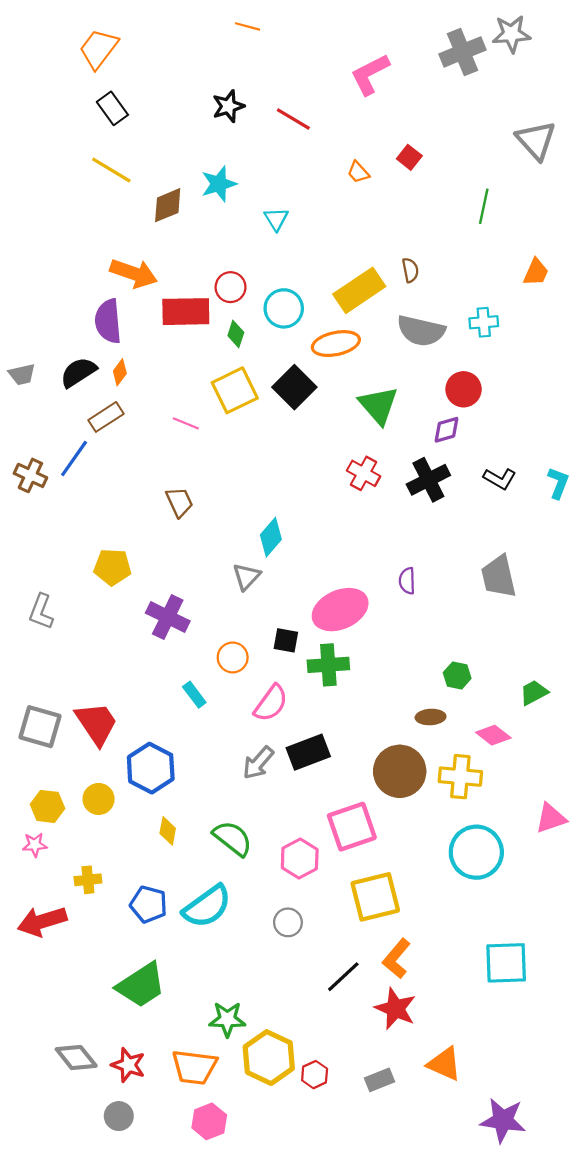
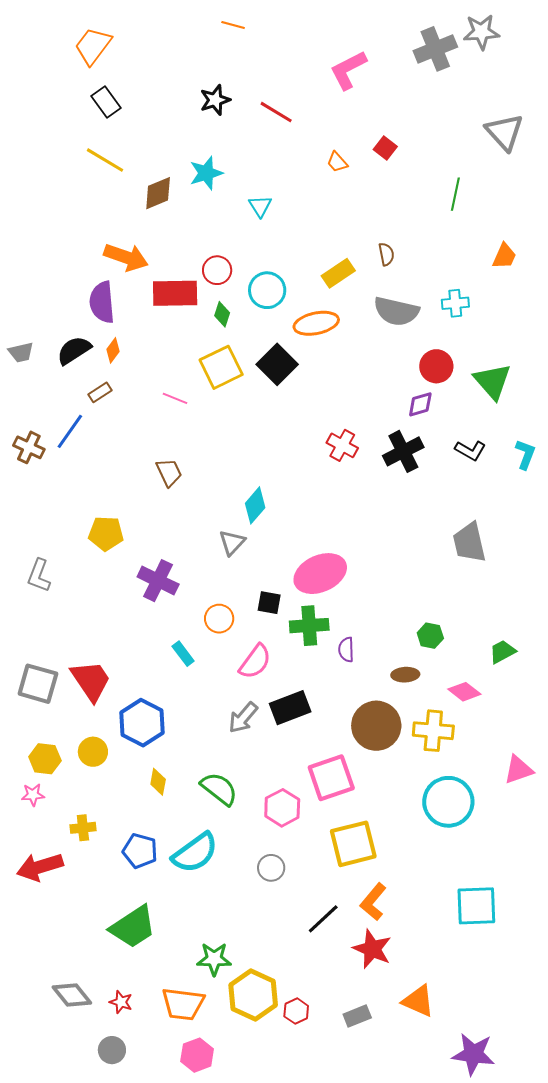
yellow rectangle: (359, 290) -> (338, 273), size x0.7
green triangle: (378, 405) -> (492, 381), moved
brown rectangle: (106, 417) -> (100, 392), size x0.7
purple semicircle: (407, 581) -> (346, 650), moved
red star: (128, 1065) -> (121, 1002), size x0.7

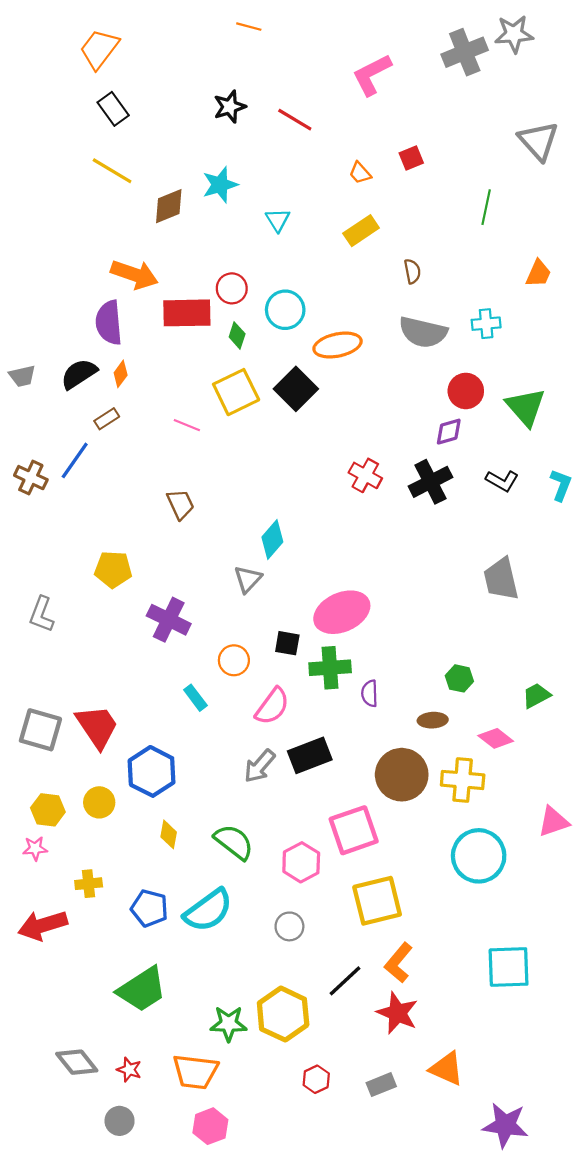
red square: (385, 148) -> (411, 158), turned 30
yellow rectangle: (338, 273) -> (361, 231), moved
yellow hexagon: (253, 995) -> (283, 1014), moved

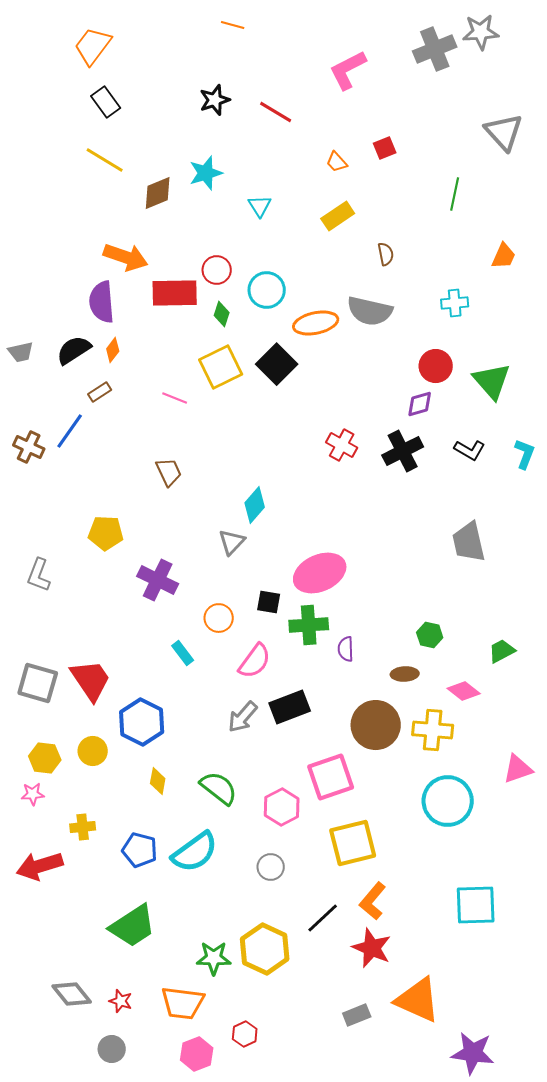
gray semicircle: (423, 332) -> (370, 311), moved
orange triangle: (447, 1069) -> (418, 1000), size x1.4
red hexagon: (316, 1079) -> (245, 1034), moved

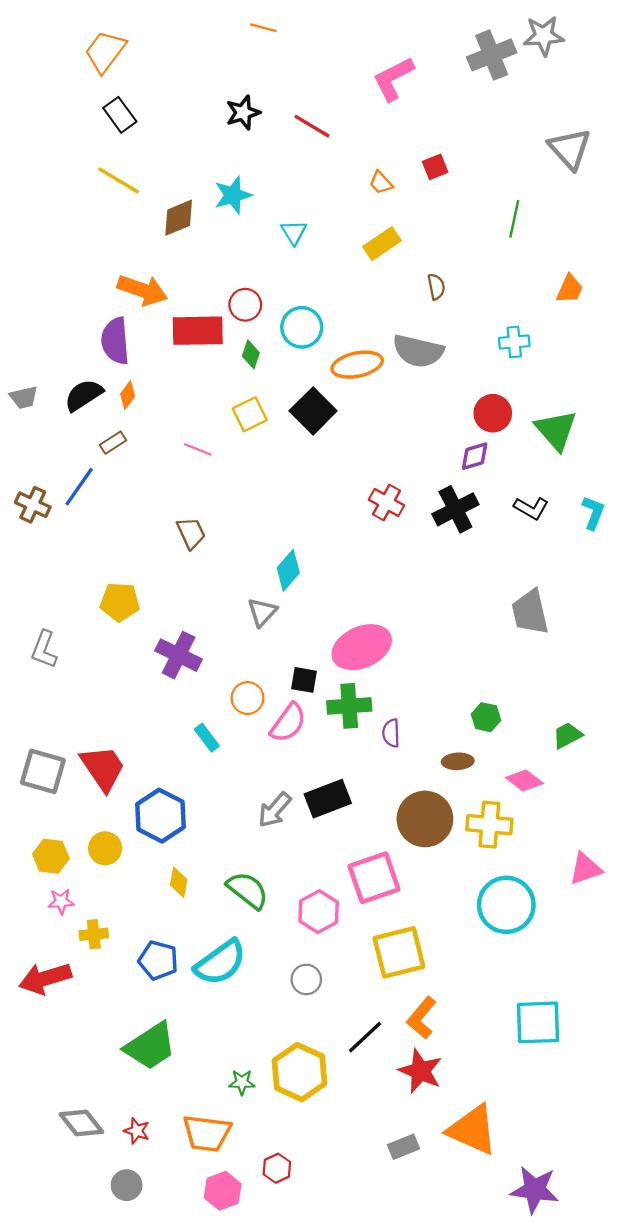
yellow square: (221, 367) -> (250, 414), size x0.7
pink semicircle: (255, 661) -> (288, 723), moved
pink star: (33, 794) -> (61, 901), moved
green star: (214, 958) -> (242, 1082), size x0.7

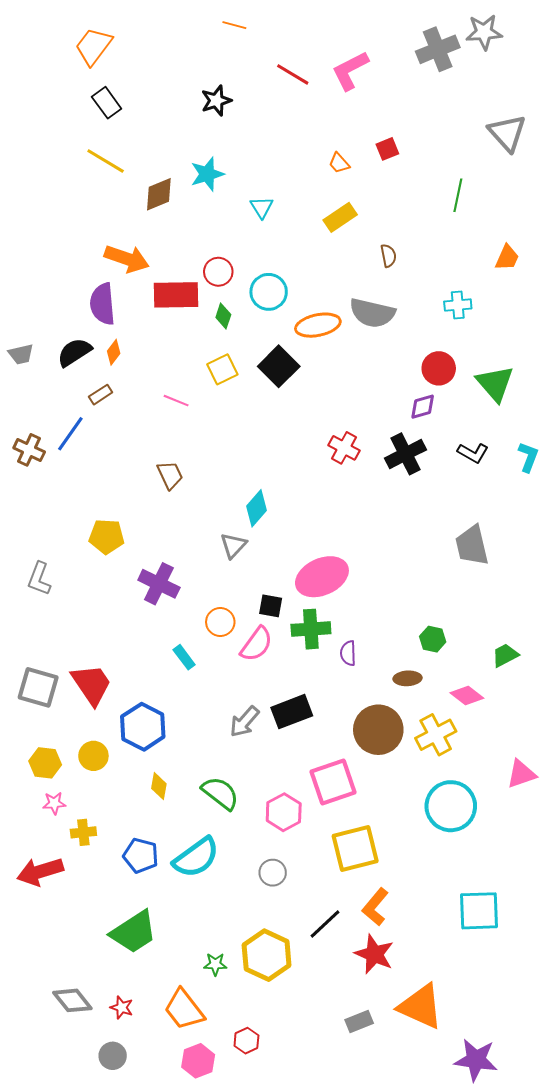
red line: (312, 126) -> (293, 74), moved
yellow cross: (489, 825) -> (436, 735), turned -33
orange trapezoid: (207, 1133) -> (184, 1010), turned 45

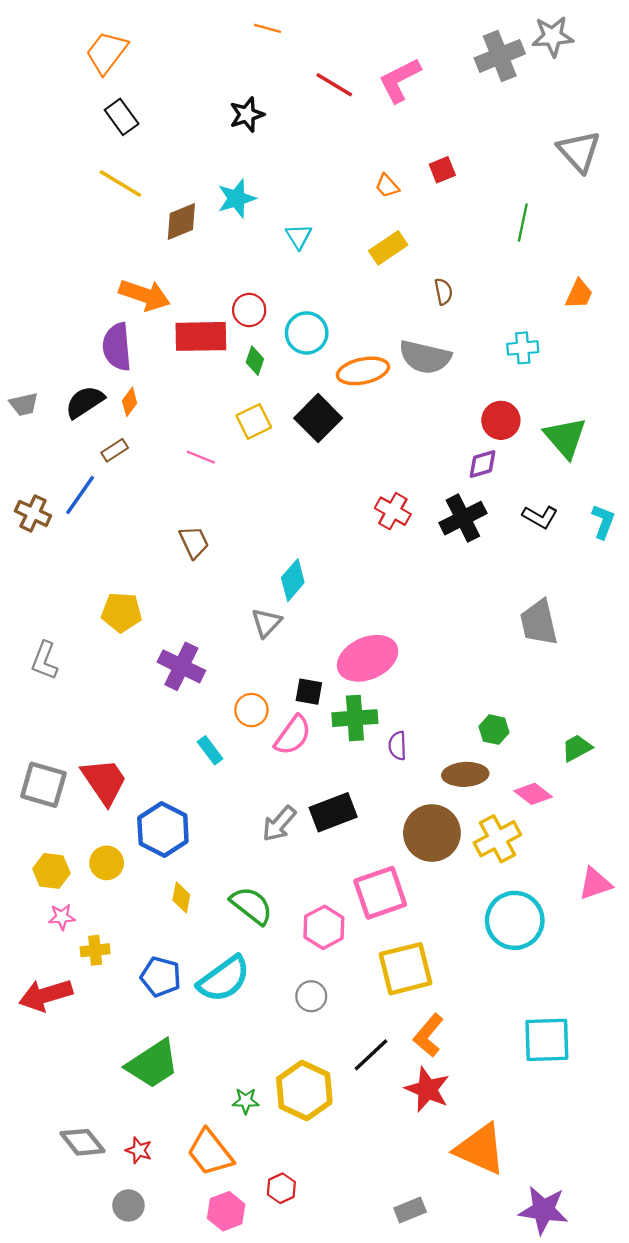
brown ellipse: (408, 678) -> (465, 774), size x1.4
gray rectangle: (359, 1022) -> (410, 1210), moved

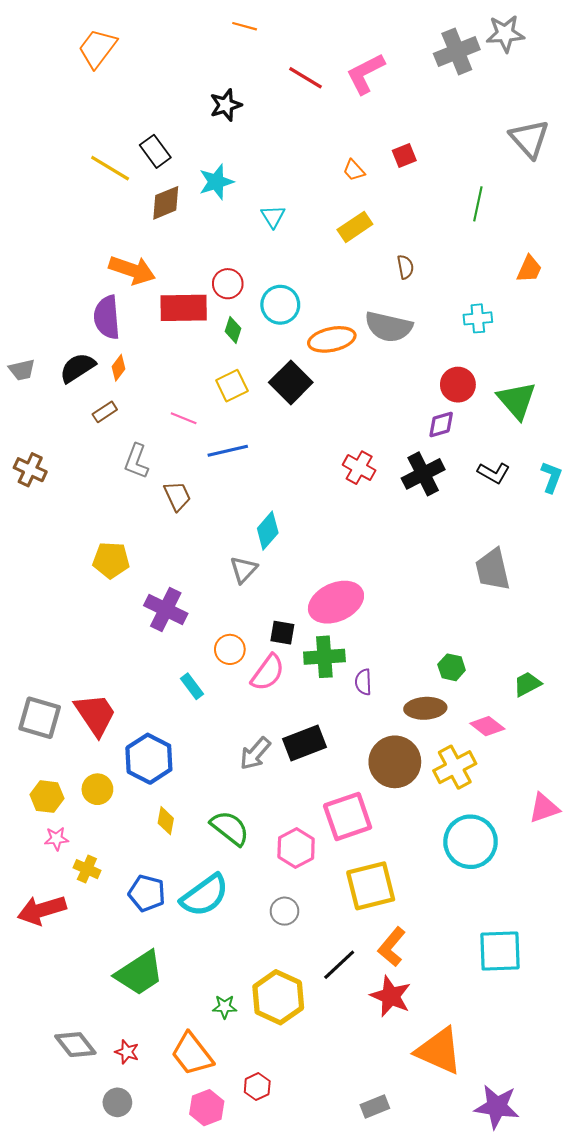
black rectangle: (122, 117) -> (155, 151), moved
blue line: (80, 495) -> (228, 451), moved, turned 42
gray L-shape: (45, 661) -> (136, 461), moved
yellow cross: (95, 950) -> (87, 869), turned 30

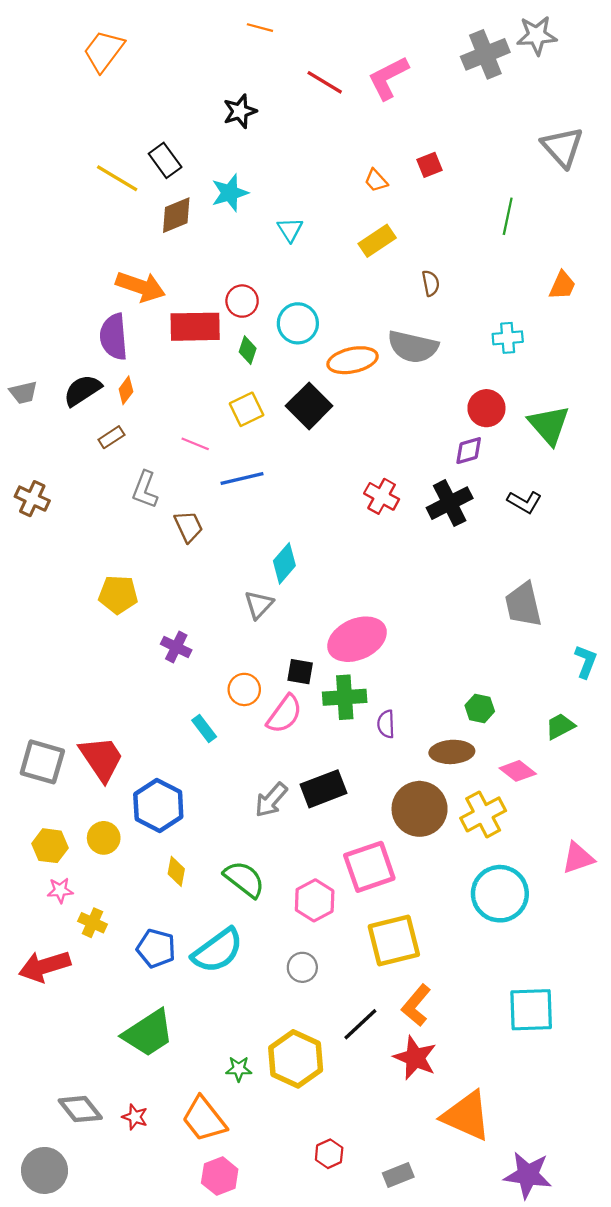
cyan L-shape: (551, 477) -> (586, 662), moved
purple cross: (166, 609) -> (176, 647), size x0.7
red hexagon: (257, 1087) -> (329, 1154), moved
gray circle: (117, 1102) -> (45, 1170), moved, size x1.5

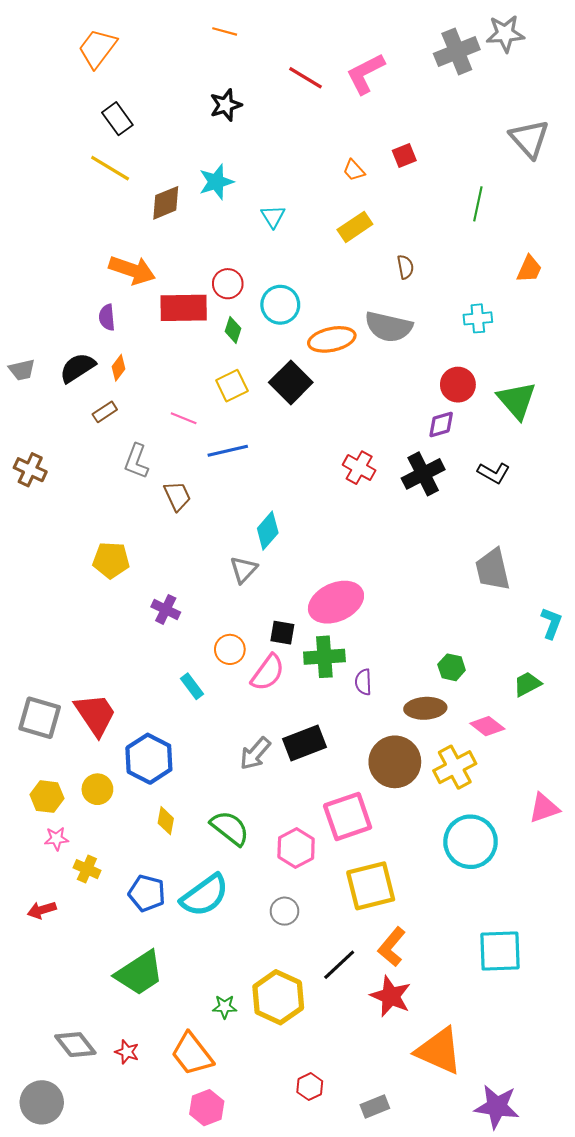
orange line: (260, 28) -> (225, 31), moved
black rectangle: (165, 160) -> (117, 119), moved
purple semicircle: (114, 337) -> (107, 317), size x0.6
red arrow: (45, 966) -> (42, 910), size x0.6

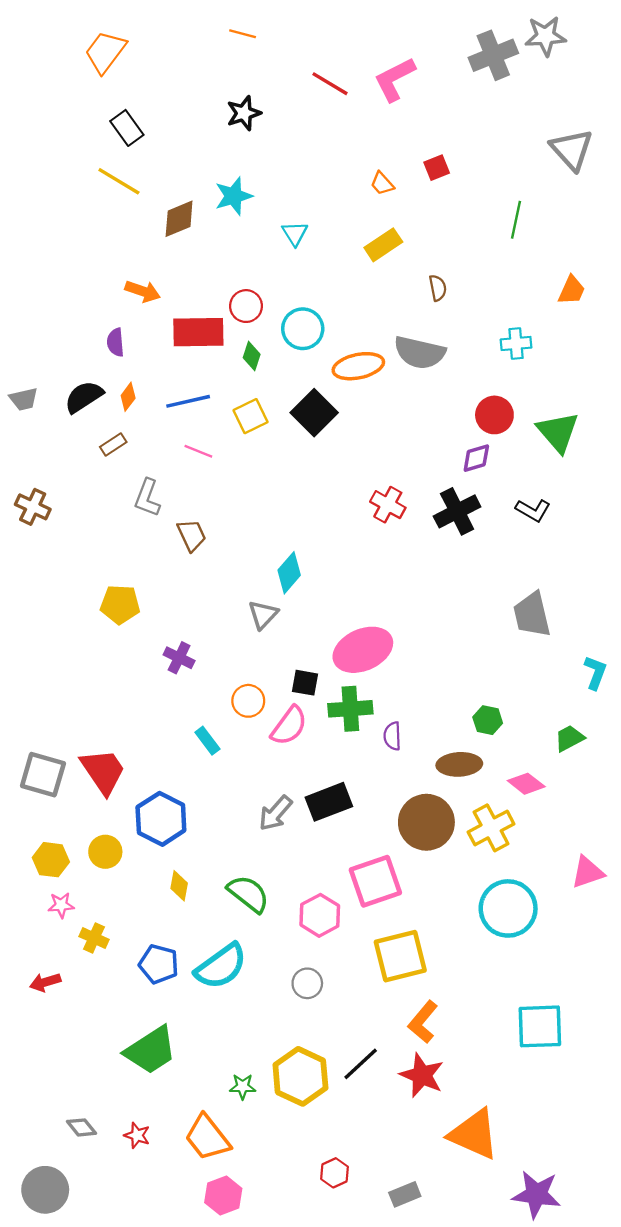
orange arrow: (132, 270) -> (143, 291), size x0.7
blue line: (228, 451) -> (188, 401), moved
black line: (339, 965) -> (361, 1064), moved
gray diamond: (75, 1045) -> (82, 1127), size x0.7

